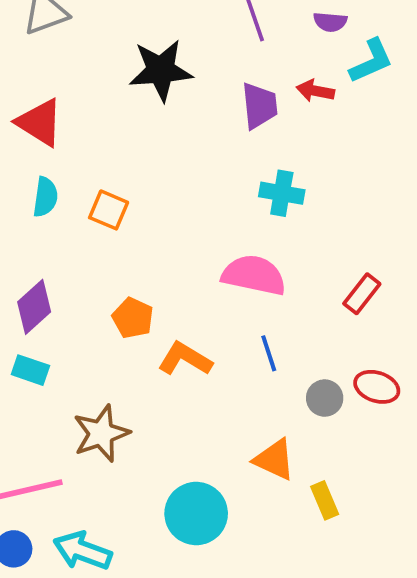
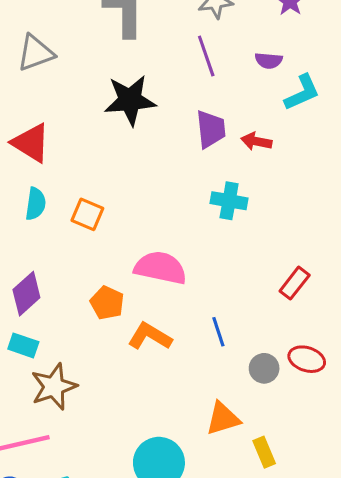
red arrow: (315, 91) -> (256, 141), moved
pink semicircle: (254, 275) -> (160, 268), moved
brown star: (101, 433) -> (54, 387), moved
orange triangle: (274, 460) -> (223, 419), turned -42

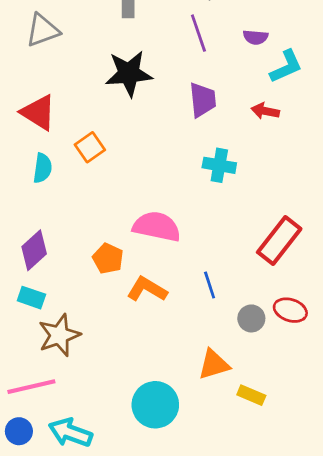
red arrow: (256, 141) -> (265, 111), moved
orange square: (87, 214) -> (90, 147), moved, turned 32
red rectangle: (295, 283) -> (279, 241), size x1.6
yellow rectangle: (264, 452) -> (251, 395), turned -44

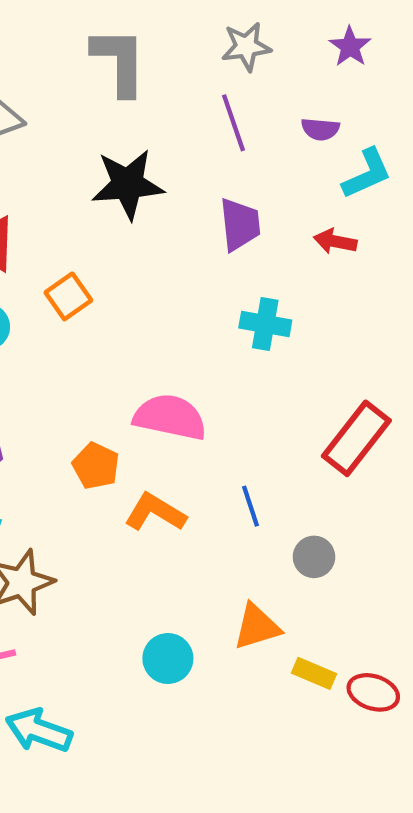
red ellipse: (290, 310) -> (373, 692), moved
cyan circle: (155, 405) -> (168, 659), moved, size x0.7

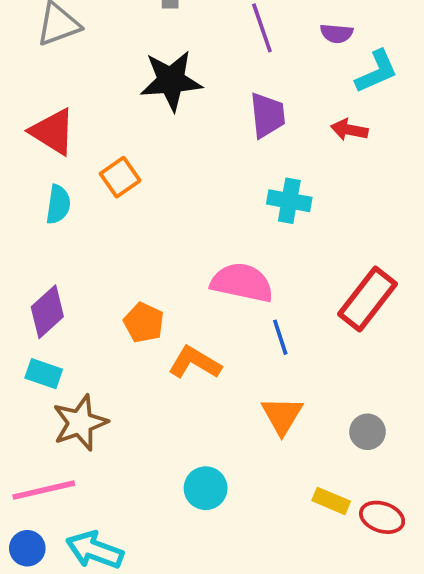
pink semicircle: (170, 417) -> (242, 283), moved
blue line: (250, 506) -> (280, 337), moved
gray circle: (314, 557) -> (367, 432), moved
orange triangle: (257, 627) -> (282, 415), moved, turned -42

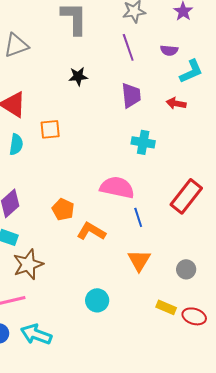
black star: (171, 81) -> (78, 76), size x0.6
orange square: (120, 177) -> (50, 129), turned 30

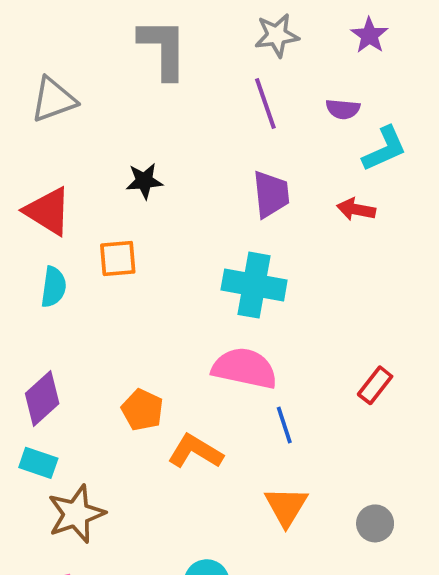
black star: (78, 76) -> (144, 181), moved
cyan cross: (143, 142) -> (254, 285), moved, size x1.4
red rectangle: (186, 196) -> (375, 385), size x0.6

